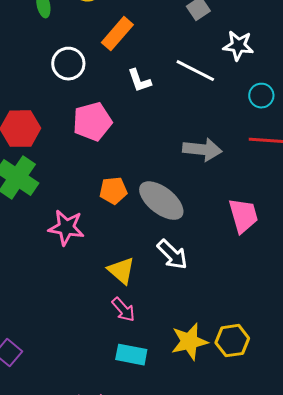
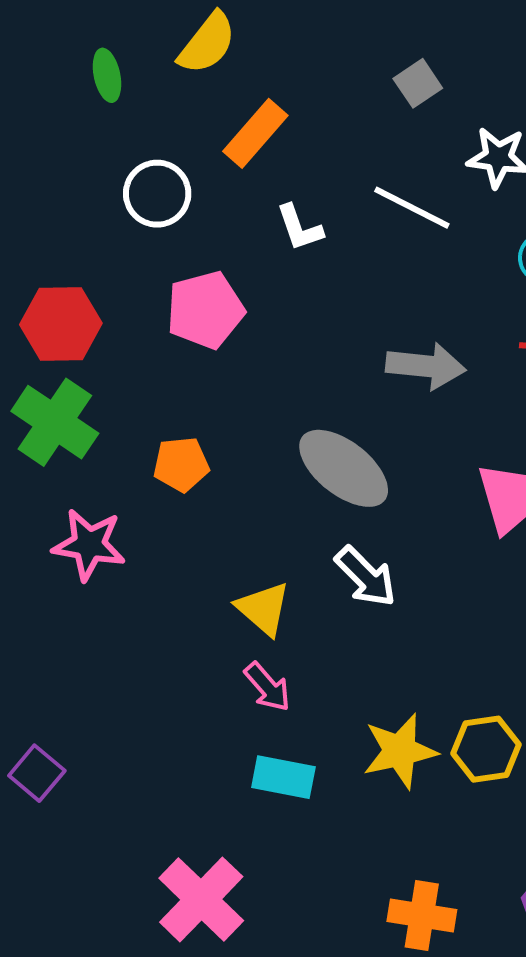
orange pentagon: (113, 191) -> (181, 464), moved
pink star: (66, 228) -> (89, 545), moved

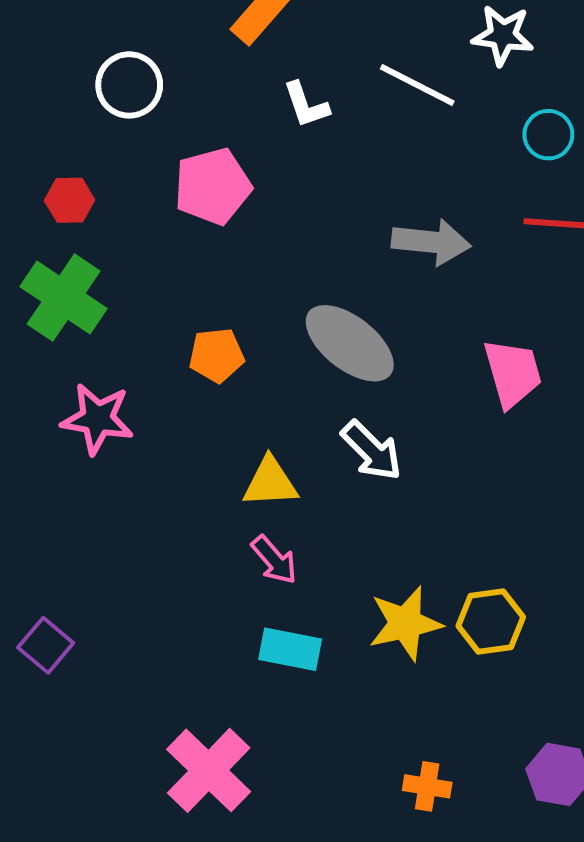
white circle: (157, 194) -> (129, 85), moved
red hexagon: (61, 324) -> (70, 200), size x0.6
orange pentagon: (181, 464) -> (217, 355), moved
yellow triangle: (263, 609) -> (270, 482), turned -44
orange cross: (422, 916) -> (427, 786), size x0.7

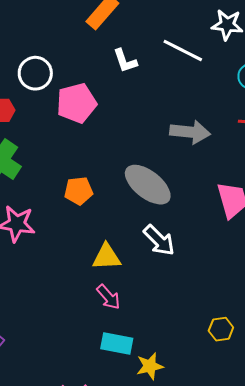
white circle: (129, 85) -> (35, 73), moved
yellow hexagon: (491, 621) -> (221, 329), size x0.7
yellow star: (405, 623) -> (150, 366), moved, size x0.7

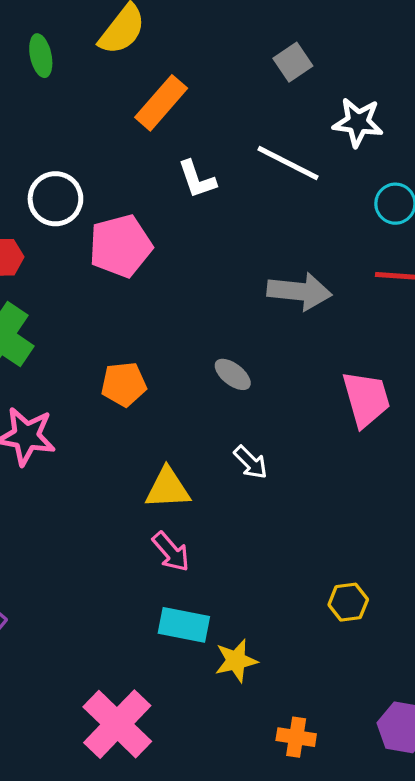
gray ellipse: (148, 185) -> (233, 374), size x0.5
white arrow: (159, 240) -> (251, 462), size x0.7

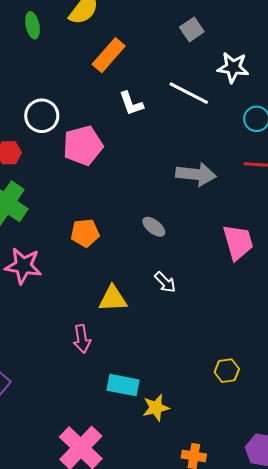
pink arrow: (171, 552) -> (82, 339), moved, turned 32

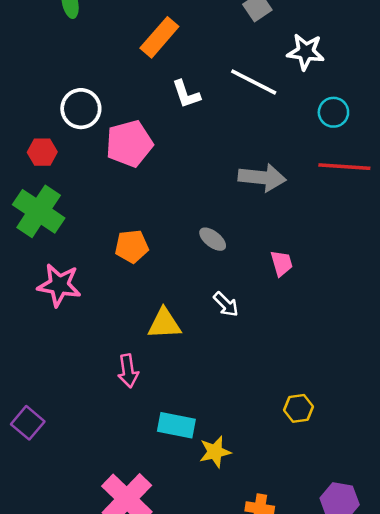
pink trapezoid: (238, 242) -> (282, 263), moved, size x0.6

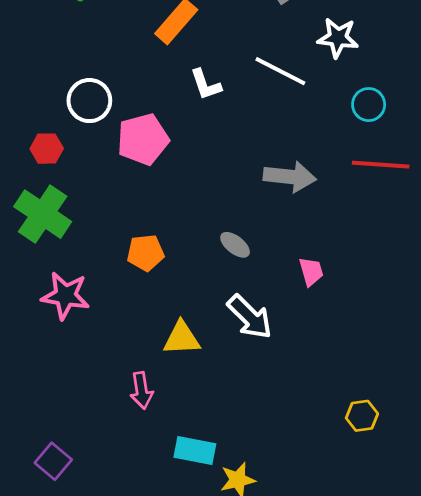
white arrow: (226, 304) -> (250, 317), size x1.6
yellow hexagon: (298, 408) -> (362, 416), moved
purple square: (28, 423) -> (53, 461), moved

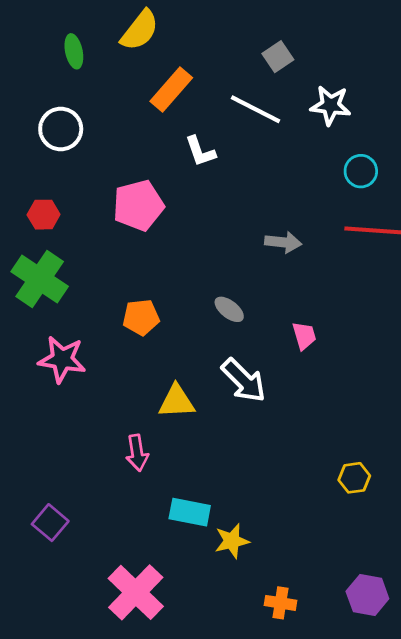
white line: (280, 71) -> (256, 109), moved
white circle: (89, 101) -> (61, 129), moved
gray arrow: (290, 177) -> (283, 242), size x0.7

